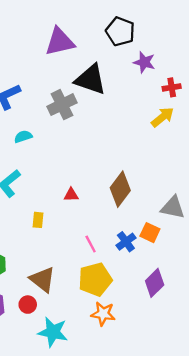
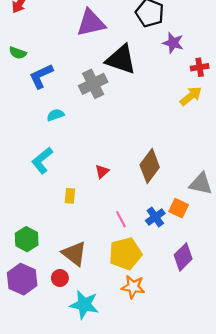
red triangle: (71, 195) -> (102, 172), turned -40

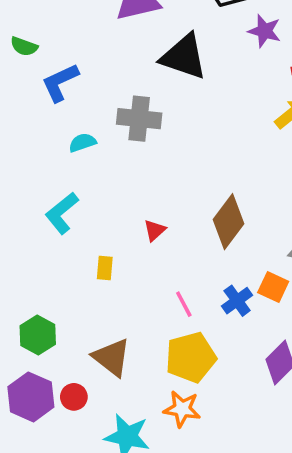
gray cross: (93, 84) -> (139, 119), moved, turned 32
red circle: (60, 278) -> (74, 397), moved
orange star: (133, 287) -> (182, 409), moved

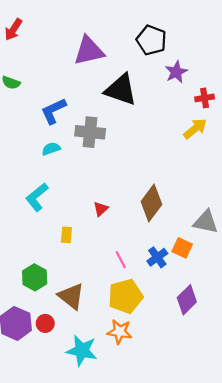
purple star: (265, 31) -> (176, 72), turned 30
blue L-shape: (60, 82) -> (53, 111), moved
green hexagon: (38, 335) -> (35, 277), moved

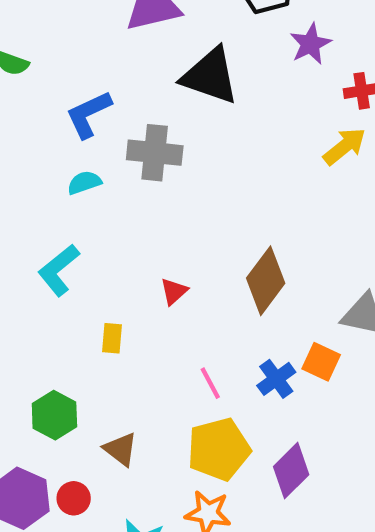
brown triangle: (71, 296) -> (121, 449), size x0.7
purple diamond: (187, 300) -> (291, 471), moved

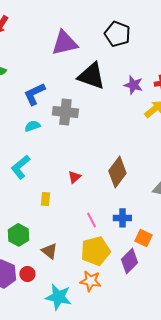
purple star: (310, 44) -> (133, 85), moved, turned -30
orange square: (321, 362) -> (143, 238), moved
blue cross: (276, 379) -> (122, 218), turned 36

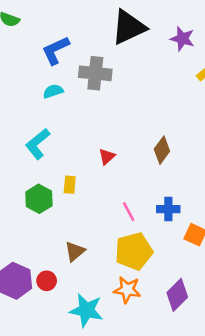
black triangle: (91, 76) -> (129, 27), turned -44
brown diamond: (117, 172) -> (162, 150), size x0.7
green hexagon: (18, 235) -> (39, 199), moved
brown triangle: (49, 251) -> (75, 251), turned 42
purple diamond: (129, 261) -> (177, 295), moved

